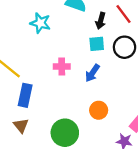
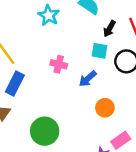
orange circle: (99, 110) -> (105, 108), moved

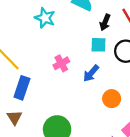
pink cross: (59, 64) -> (61, 63), turned -35

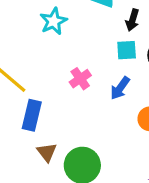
cyan star: (45, 18) -> (54, 21), turned 30
brown triangle: (14, 117) -> (47, 152), moved

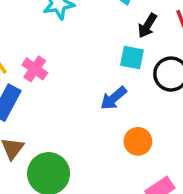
pink cross: (80, 79) -> (35, 69), moved, turned -35

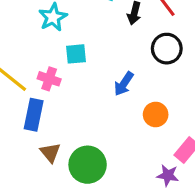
cyan square: (132, 58) -> (76, 54), moved

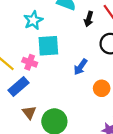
cyan square: (76, 54) -> (48, 46), size x1.5
blue rectangle: (34, 115) -> (18, 87), turned 36

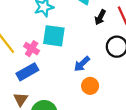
blue rectangle: (18, 87) -> (27, 72), moved
orange circle: (102, 88) -> (90, 86), moved

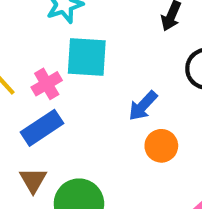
pink cross: (32, 49) -> (47, 84), turned 32

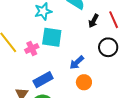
blue rectangle: (42, 128) -> (43, 80), moved

